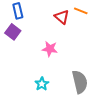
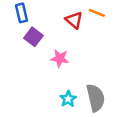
purple square: (13, 32) -> (33, 37), moved
cyan star: (42, 84) -> (68, 99), moved

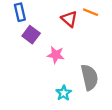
gray semicircle: (96, 98) -> (89, 77), moved

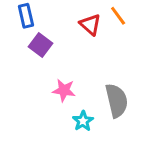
orange line: (91, 12) -> (118, 16), turned 32
pink star: (56, 55) -> (64, 90), moved

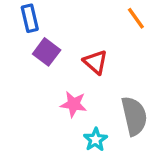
red triangle: (90, 24) -> (95, 62), moved

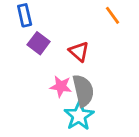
gray semicircle: (134, 116) -> (83, 91), moved
cyan star: (95, 140) -> (79, 116), size x1.5

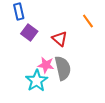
orange line: (112, 15) -> (88, 21), moved
cyan star: (79, 116) -> (37, 81), moved

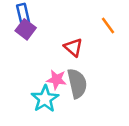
purple square: (29, 32) -> (26, 29), moved

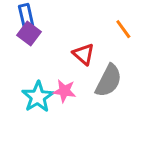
gray semicircle: (77, 83) -> (109, 81), moved, turned 40
cyan star: (45, 99) -> (38, 97), moved

